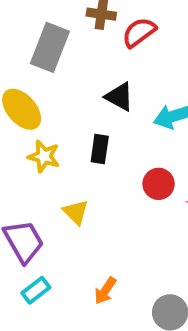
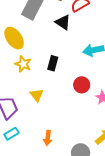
black triangle: (119, 97) -> (63, 22), moved
orange arrow: (105, 291) -> (48, 138), turned -32

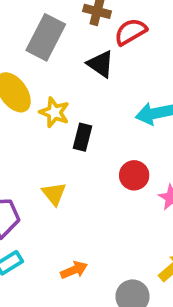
yellow star: (23, 64) -> (54, 112), moved
orange arrow: (48, 138) -> (74, 270), turned -120

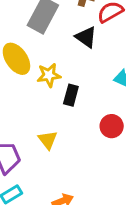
yellow star: (54, 112) -> (49, 75), turned -30

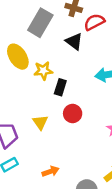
red circle: (112, 126) -> (73, 114), moved

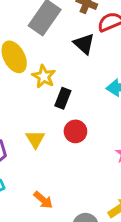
yellow star: (43, 71) -> (44, 76), turned 30
orange arrow: (50, 171) -> (43, 200), turned 56

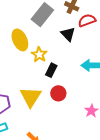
yellow triangle: (35, 139) -> (31, 97), size x1.6

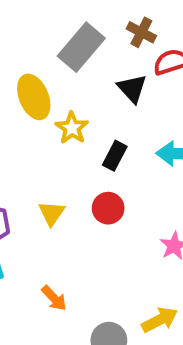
black rectangle: (51, 70) -> (115, 156), moved
yellow triangle: (31, 97) -> (52, 213), size x0.6

